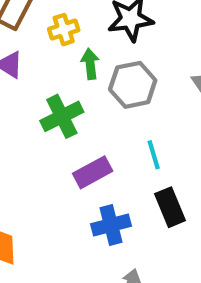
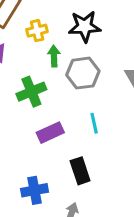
black rectangle: (170, 207) -> (80, 171), moved
blue cross: (111, 225) -> (35, 190), moved

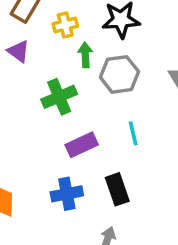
blue cross: (35, 190) -> (67, 194), moved

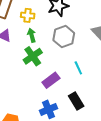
yellow cross: (65, 25) -> (28, 15), turned 32
green arrow: (85, 55) -> (32, 35), moved

